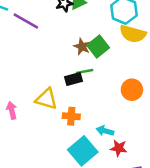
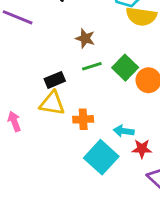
green square: (98, 46) -> (125, 68), moved
black rectangle: (74, 79) -> (55, 80), moved

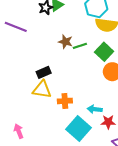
green line: (92, 66) -> (80, 46), moved
green square: (125, 68) -> (104, 52), moved
pink arrow: (14, 121) -> (19, 131), moved

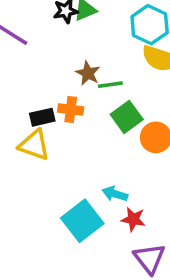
green square: (104, 52) -> (127, 117), moved
orange cross: (65, 101) -> (71, 109), moved

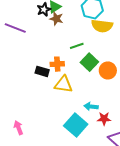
brown star: (88, 73) -> (56, 19), moved
black rectangle: (42, 117) -> (42, 71), turned 40
yellow triangle: (34, 145) -> (63, 84), moved

